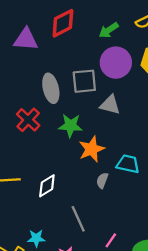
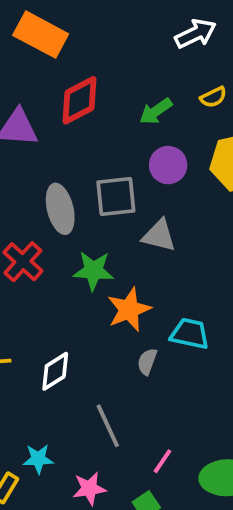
purple circle: (116, 63) -> (168, 165), size x0.7

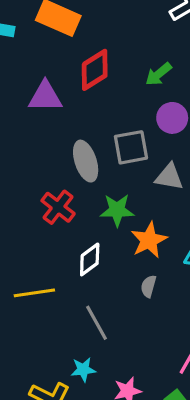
gray semicircle: (147, 362) -> (148, 286), moved
white diamond: (55, 371) -> (90, 259), moved
gray line: (108, 426) -> (97, 323), moved

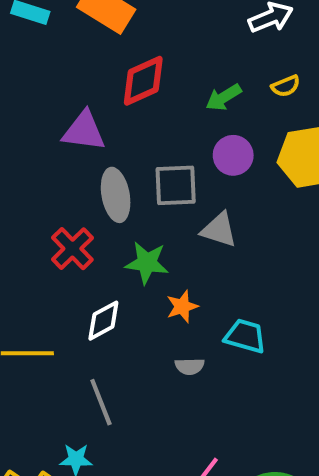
purple triangle: (45, 97) -> (84, 131), moved
orange star: (149, 240) -> (182, 306), size x0.7
gray semicircle: (148, 286) -> (190, 366), moved, turned -115

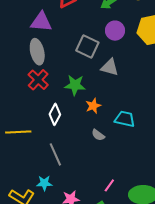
gray square: (176, 185) -> (87, 47), turned 30
gray ellipse: (116, 195) -> (37, 52), moved
white diamond: (103, 321) -> (55, 114), turned -30
gray semicircle: (190, 366) -> (98, 135), turned 40

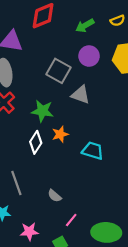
white diamond: (55, 114) -> (36, 142), moved
gray semicircle: (98, 135) -> (55, 196), moved

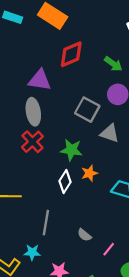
green arrow: (85, 26) -> (113, 64), turned -114
gray line: (16, 183) -> (46, 223), turned 30
pink line: (71, 220) -> (109, 249), moved

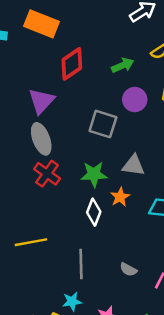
green arrow: (113, 64) -> (123, 65), turned -48
purple triangle: (40, 80) -> (41, 101), turned -45
gray triangle: (110, 133) -> (133, 165), moved

